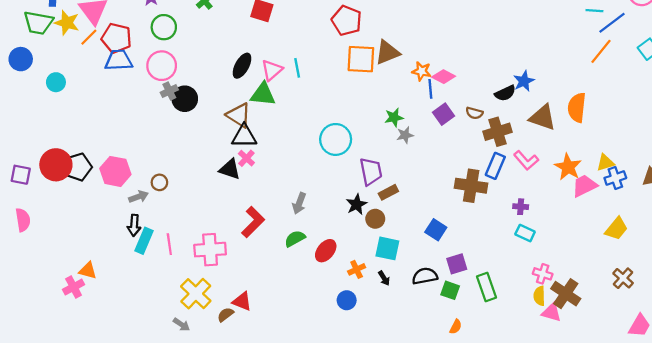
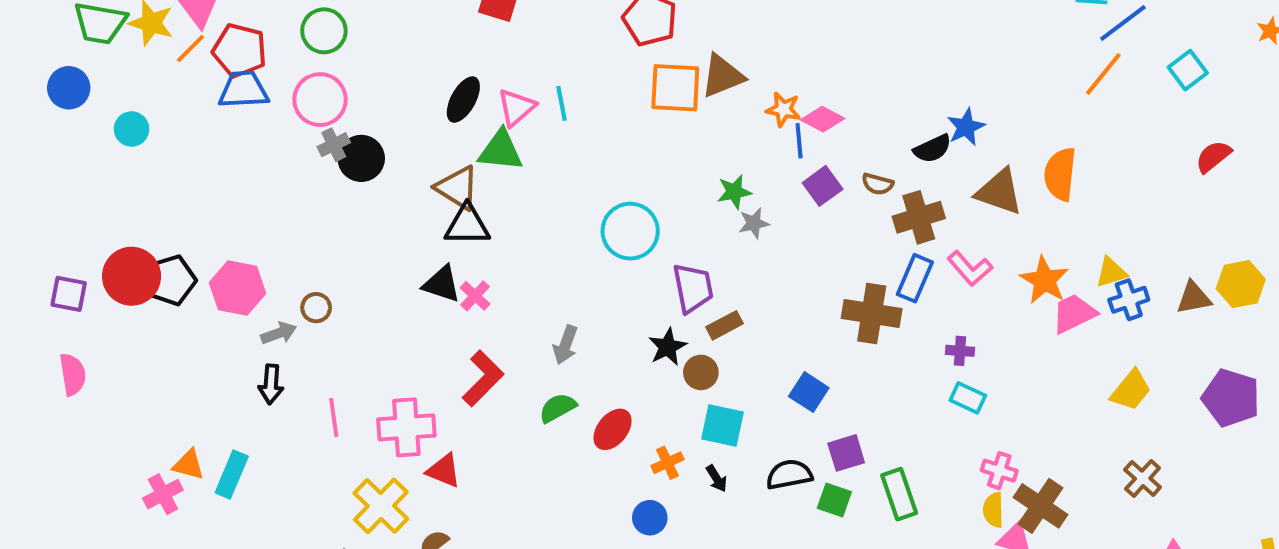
pink cross: (246, 158) -> (475, 296), moved
cyan rectangle: (144, 241) -> (232, 475), moved
red triangle: (242, 301) -> (444, 471), moved

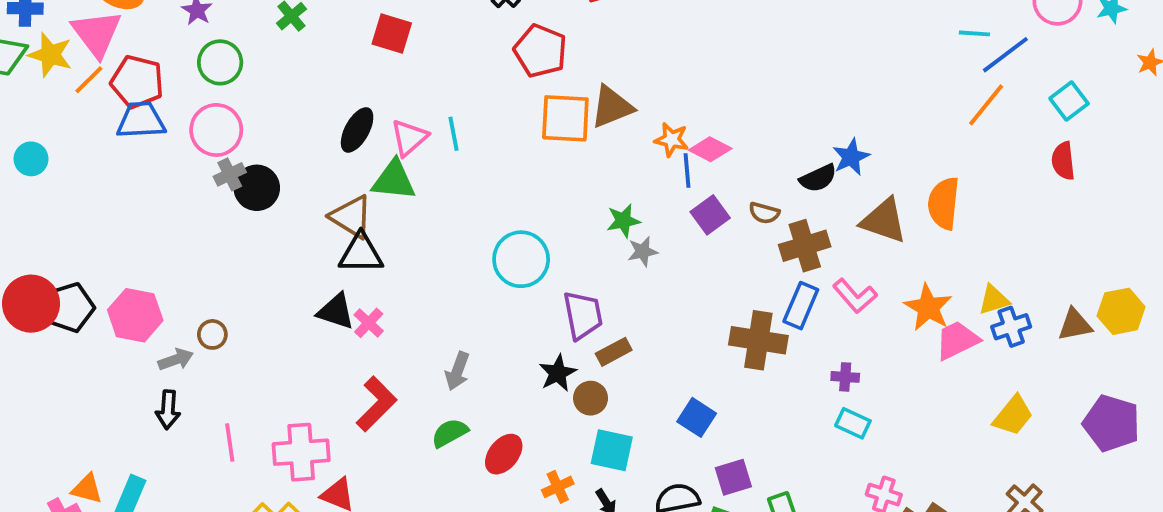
red semicircle: (1213, 156) -> (1063, 161), moved, turned -57

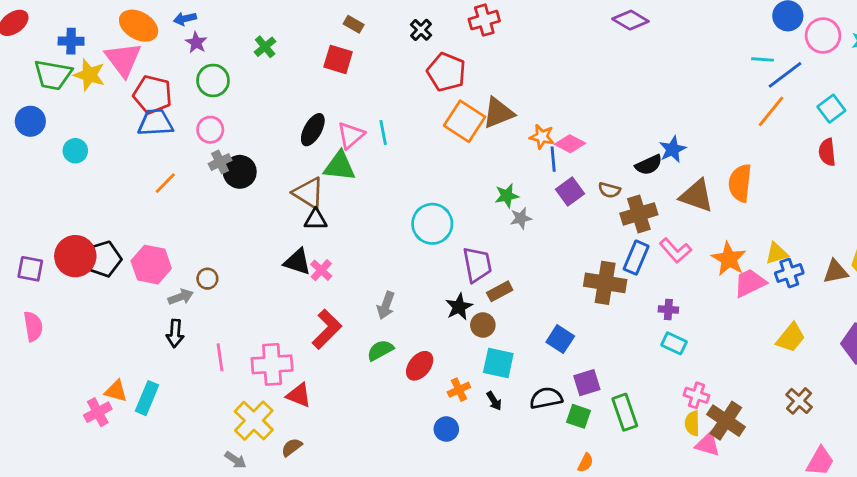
orange line: (89, 80) -> (165, 183), moved
orange square: (565, 118) -> (465, 121), turned 30
pink circle: (216, 130) -> (210, 130), size x0.7
black triangle: (361, 253) -> (316, 220), size x0.7

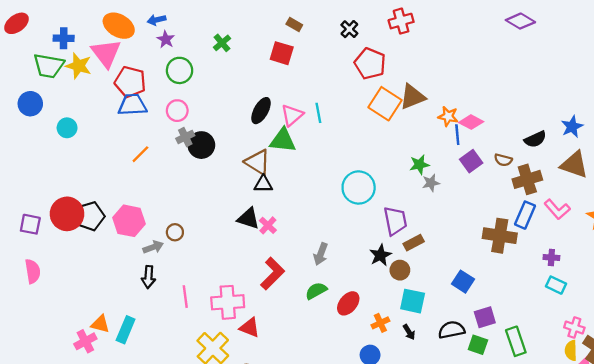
blue star: (673, 149) -> (572, 127), moved

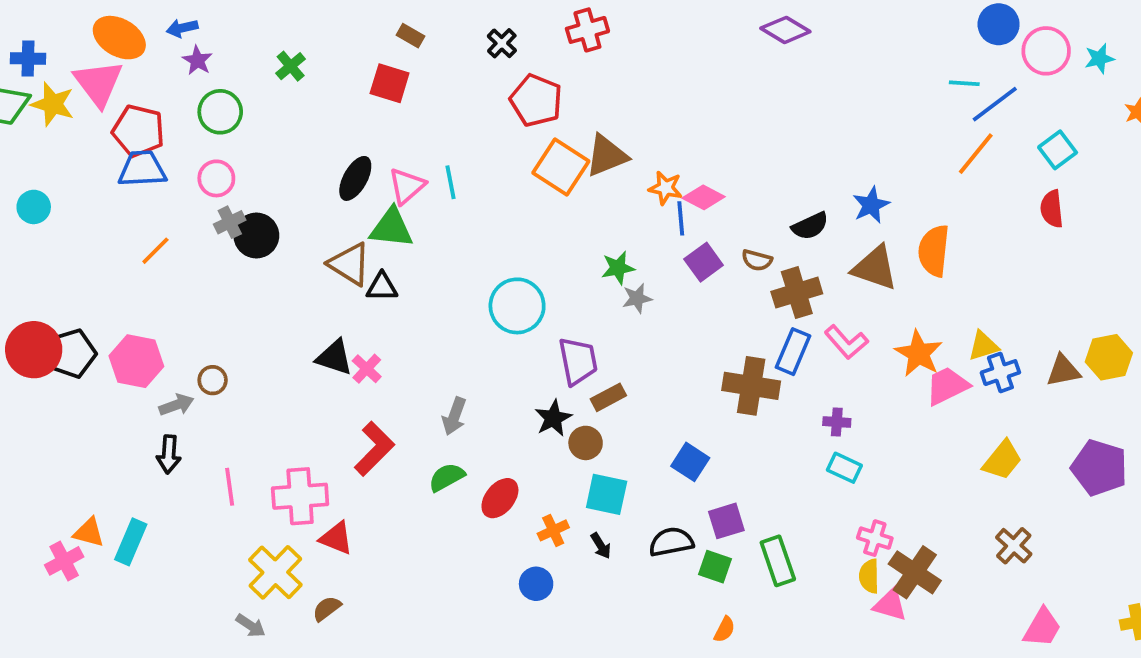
black triangle: (263, 184) -> (382, 287), moved

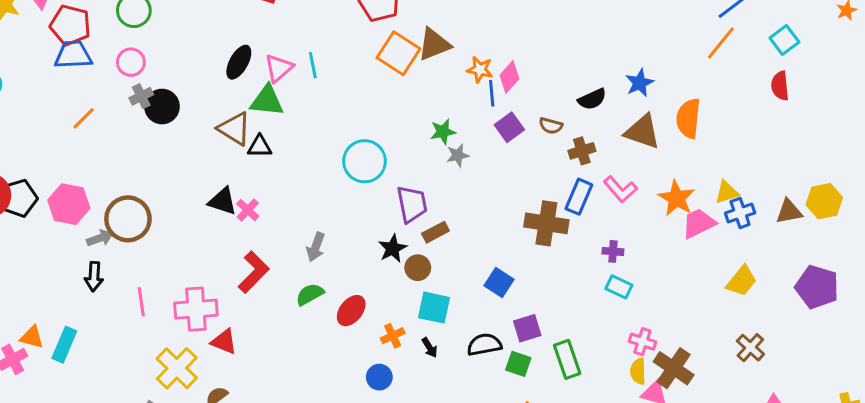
pink diamond: (704, 197) -> (509, 77), turned -76
brown cross: (797, 293) -> (582, 151), size x0.7
brown circle: (213, 380) -> (128, 219), size x2.0

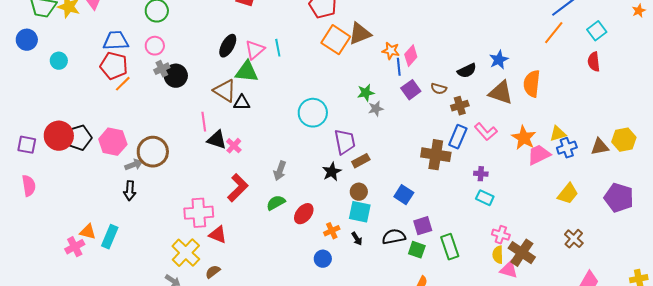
red pentagon: (70, 25) -> (114, 66), moved
brown circle: (418, 268) -> (359, 192), moved
pink line: (141, 302) -> (204, 122), moved

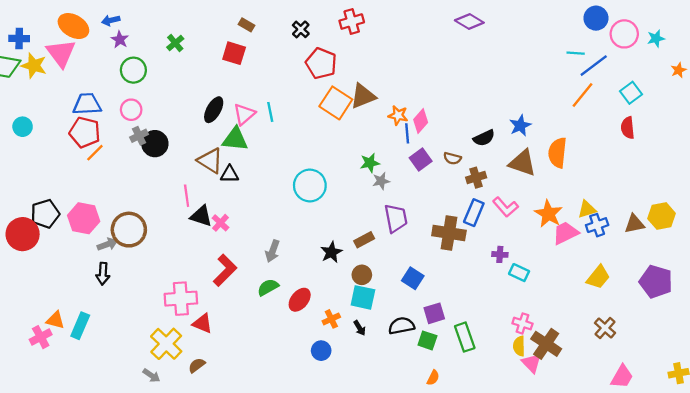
red circle: (59, 136) -> (23, 234), moved
purple trapezoid: (345, 142) -> (396, 218), moved
cyan rectangle: (485, 198) -> (519, 273), moved
pink triangle: (509, 270) -> (532, 363), turned 30

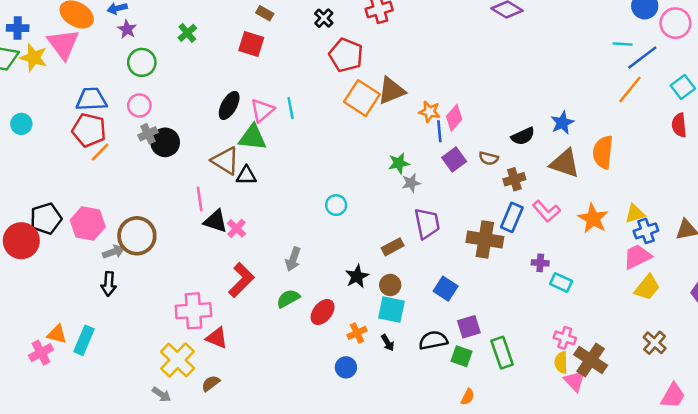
cyan circle: (310, 185) -> (336, 205), moved, size x0.6
pink trapezoid: (565, 233) -> (637, 257), moved
black star: (331, 252) -> (357, 276), moved

